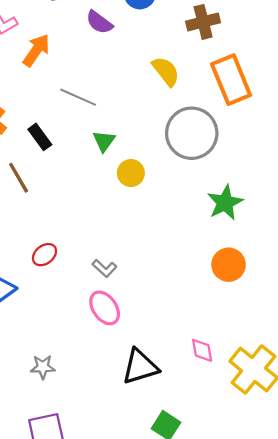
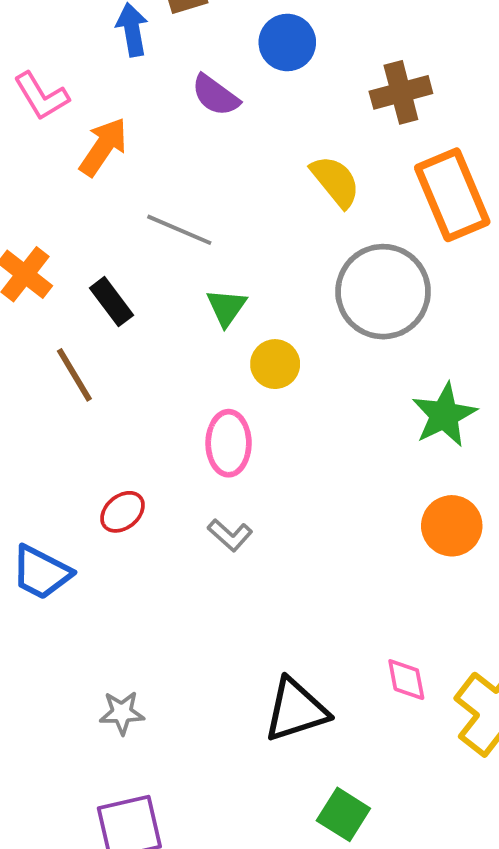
pink ellipse: (105, 308) -> (229, 443), moved, turned 36

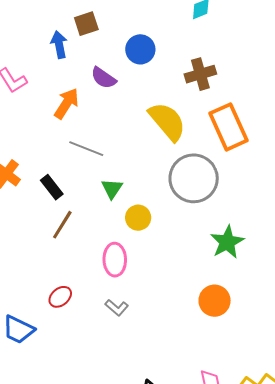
orange arrow: (103, 147) -> (66, 103), moved
yellow semicircle: (335, 181) -> (167, 121), size x1.4
brown line: (74, 375) -> (62, 225), moved, turned 64
orange circle: (452, 526) -> (215, 301), moved

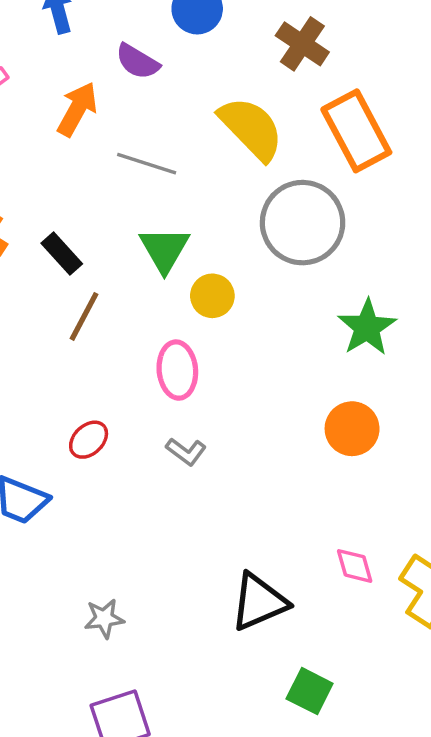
brown cross: (200, 74) -> (302, 44), turned -36
gray line: (86, 149) -> (147, 164), moved
green triangle: (112, 189) -> (164, 249), size x1.4

